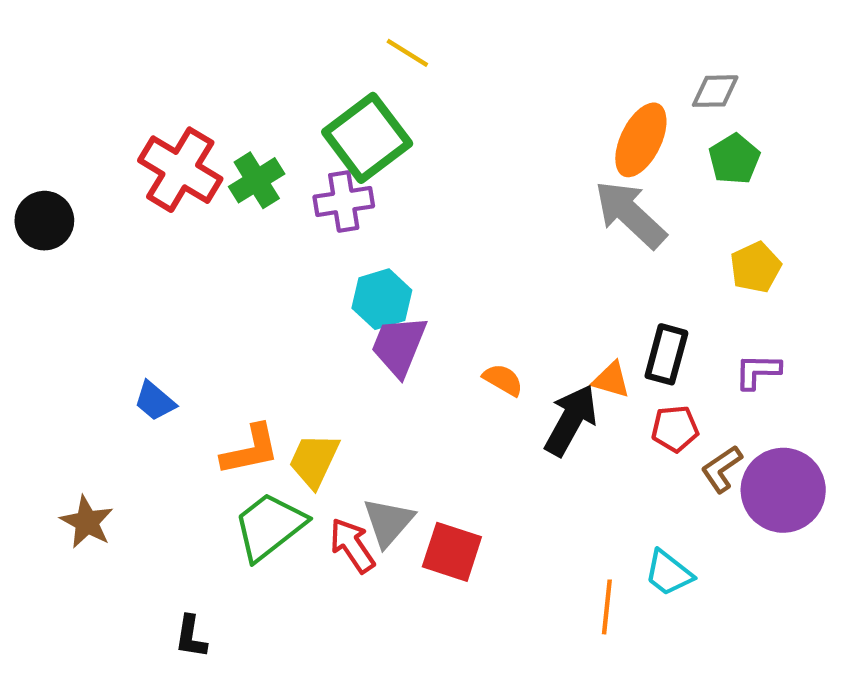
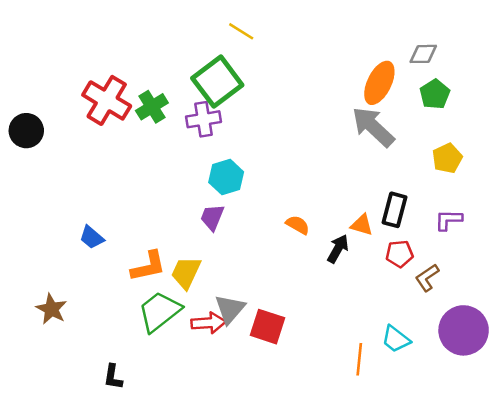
purple trapezoid: (399, 346) -> (212, 217), moved, size x0.7
black arrow: (571, 420) -> (338, 249), size x0.7
purple circle: (783, 490) -> (464, 330), moved
red arrow: (352, 545) -> (208, 323), turned 120

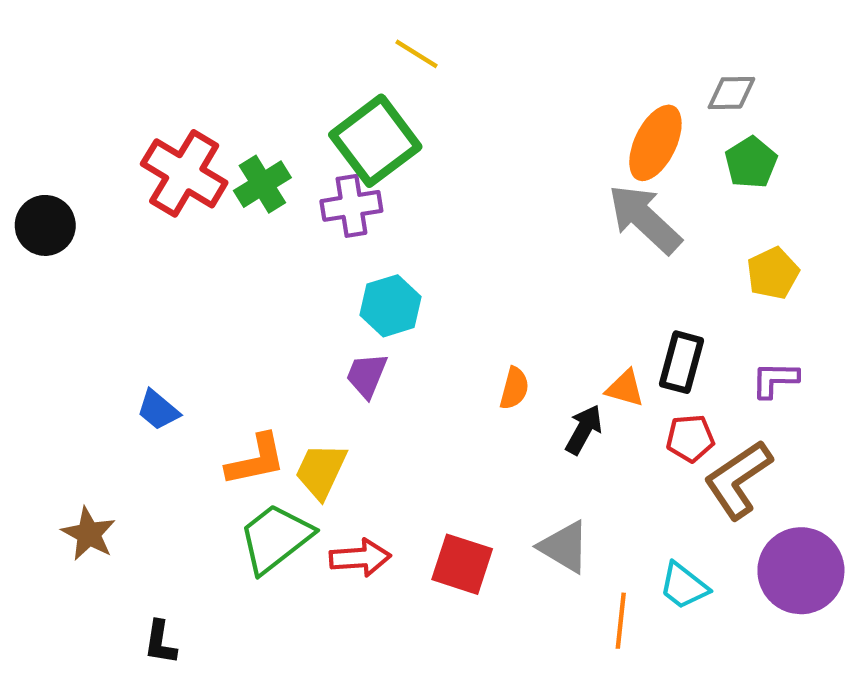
orange semicircle: (298, 225) -> (514, 388), turned 75
brown L-shape: (427, 278) -> (738, 480), size x1.6
gray triangle: (230, 309) -> (564, 547), moved, turned -40
black L-shape: (113, 377) -> (160, 642), moved

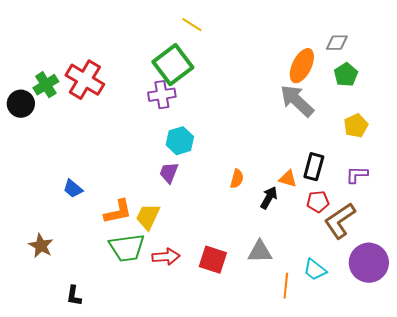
green cross: (262, 184) -> (46, 85), moved
green trapezoid: (275, 538) -> (127, 248), turned -150
gray triangle: (564, 547) -> (260, 252), turned -32

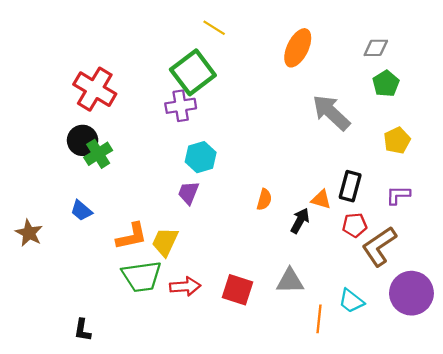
orange ellipse: (302, 66) -> (298, 48), moved
green cross: (46, 85) -> (98, 154), moved
black circle: (21, 104) -> (83, 140), moved
brown star: (41, 246) -> (29, 233), moved

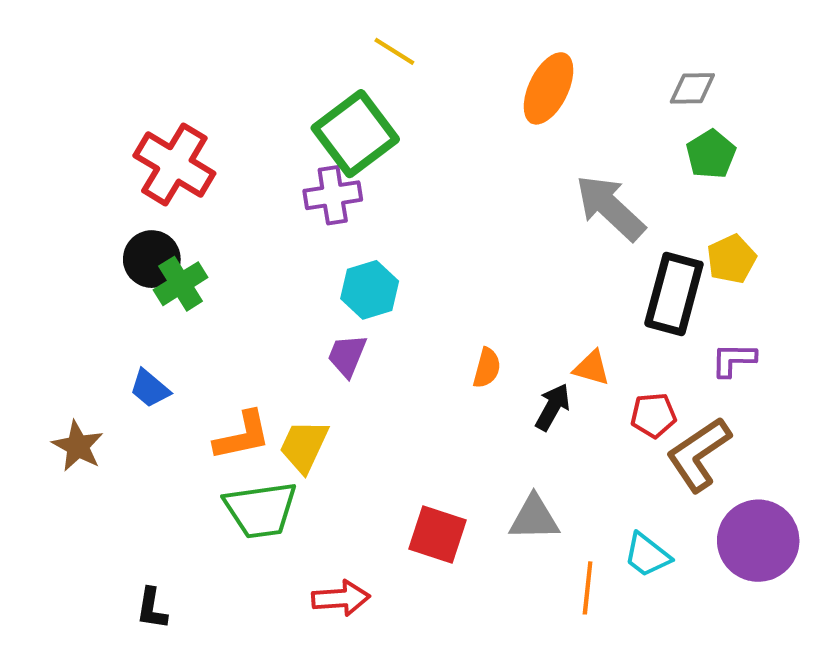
black rectangle: (350, 186) -> (674, 294), moved, size x1.4
brown star: (29, 233) -> (78, 446), moved
red arrow: (185, 286) -> (341, 598), moved

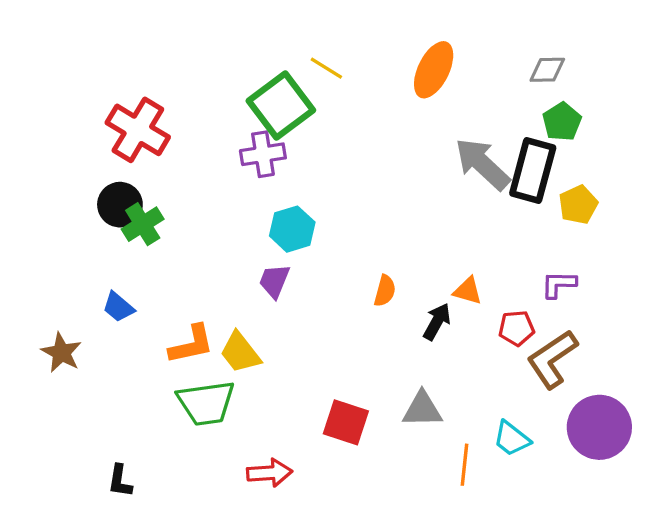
yellow line: (394, 51) -> (326, 68), moved
black rectangle: (674, 294) -> (533, 171), moved
purple L-shape: (734, 360) -> (559, 284), moved
yellow trapezoid: (304, 446) -> (240, 353), turned -63

